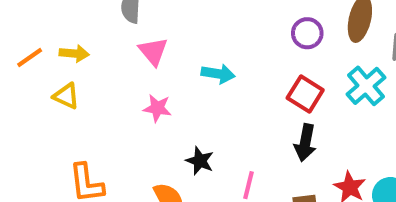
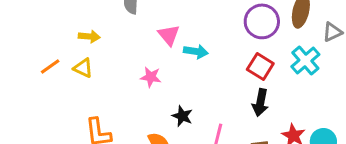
purple circle: (307, 33) -> (262, 21), size x1.5
pink triangle: (153, 51) -> (169, 35), moved
orange line: (30, 58) -> (50, 67), moved

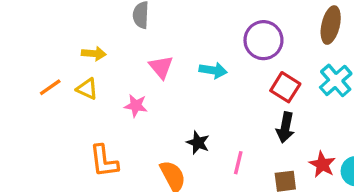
purple circle: (262, 21) -> (263, 40), moved
pink triangle: (169, 35) -> (161, 67), moved
pink star: (151, 77) -> (136, 106), moved

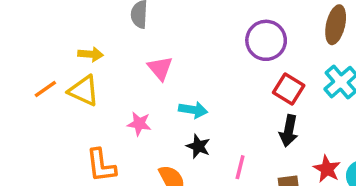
cyan arrow: (213, 70) -> (193, 110), moved
yellow triangle: (87, 89) -> (84, 91), size x1.4
pink star: (136, 106) -> (139, 124), moved

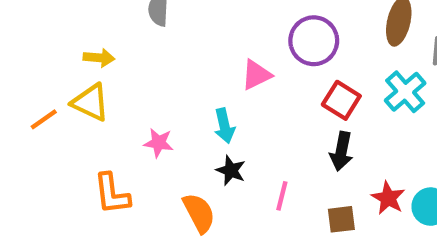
pink triangle: (160, 68) -> (256, 75), moved, turned 44
orange line: (45, 89) -> (44, 119), moved
cyan arrow: (193, 110) -> (224, 126), turned 68

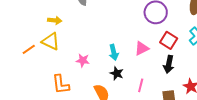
pink triangle: (256, 75) -> (142, 48), moved

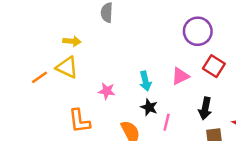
black arrow: (169, 64) -> (205, 108), moved
pink line: (141, 85) -> (167, 122), moved

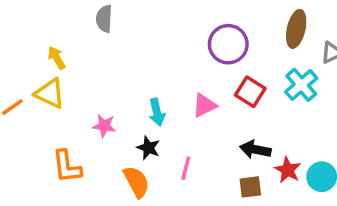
yellow arrow: (72, 41) -> (57, 58), turned -126
black star: (149, 107) -> (148, 148), moved
black arrow: (205, 108) -> (255, 150), moved, turned 90

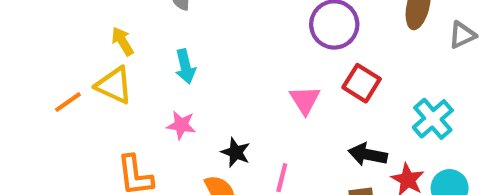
cyan cross: (301, 85) -> (433, 119), moved
pink triangle: (204, 105) -> (305, 100), turned -36
cyan arrow: (157, 112) -> (185, 66), moved

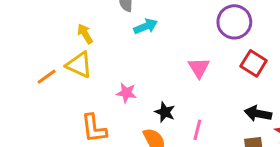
cyan arrow: (185, 66) -> (146, 26), moved, turned -100
pink triangle: (305, 100) -> (199, 68), moved

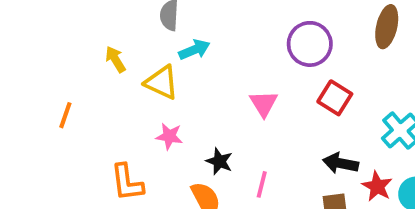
yellow triangle: (79, 65) -> (162, 82), moved
orange line: (47, 77) -> (65, 115), turned -36

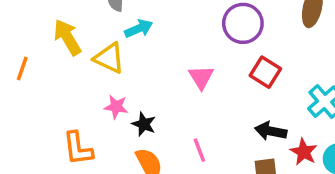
yellow arrow: (115, 59) -> (67, 37), size x1.5
orange line: (65, 115) -> (22, 69), moved
black star: (219, 161) -> (144, 124), moved
pink line: (262, 184) -> (199, 150), turned -35

